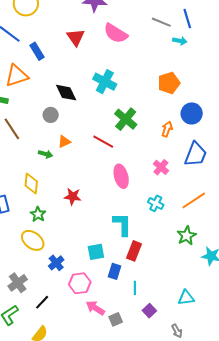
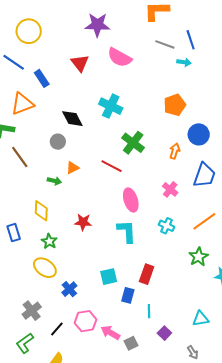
cyan L-shape: (122, 224) -> (127, 231), moved
pink hexagon: (80, 283) -> (85, 321), moved

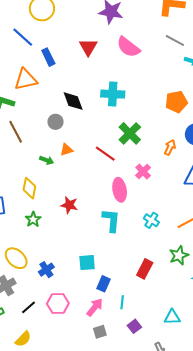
cyan cross: (111, 106) -> (113, 94), turned -30
pink cross: (170, 189) -> (143, 171), moved
yellow ellipse: (45, 268) -> (16, 258), moved
red rectangle: (147, 274) -> (145, 269), moved
pink arrow: (110, 333) -> (95, 307), moved, turned 90

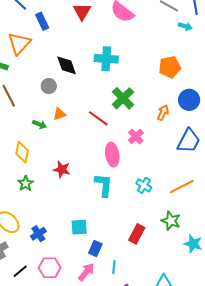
orange triangle: (26, 79) -> (19, 43), turned -35
green star: (179, 255) -> (171, 221), turned -30

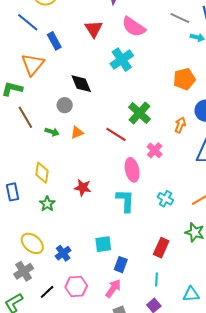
cyan cross: (106, 59) -> (122, 60), moved, turned -35
green arrow: (40, 124) -> (52, 132), moved
cyan line: (114, 267) -> (156, 279), moved

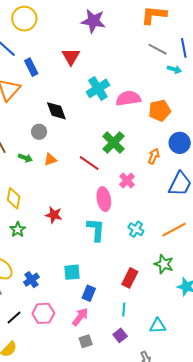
pink semicircle: (134, 27) -> (128, 98), moved, turned 135

